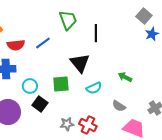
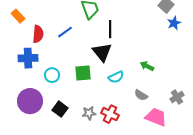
black line: (96, 33) -> (110, 29), moved
red semicircle: (16, 45) -> (38, 34), turned -78
black square: (40, 104) -> (60, 109), moved

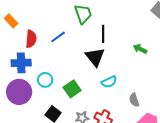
green arrow: (147, 66) -> (140, 49), moved
green square: (83, 73) -> (72, 89), moved, turned -30
gray semicircle: (141, 95) -> (134, 100), turned 40
purple circle: (30, 101) -> (19, 92), moved

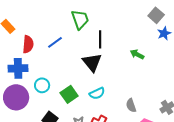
cyan semicircle: (109, 82) -> (97, 93), moved

